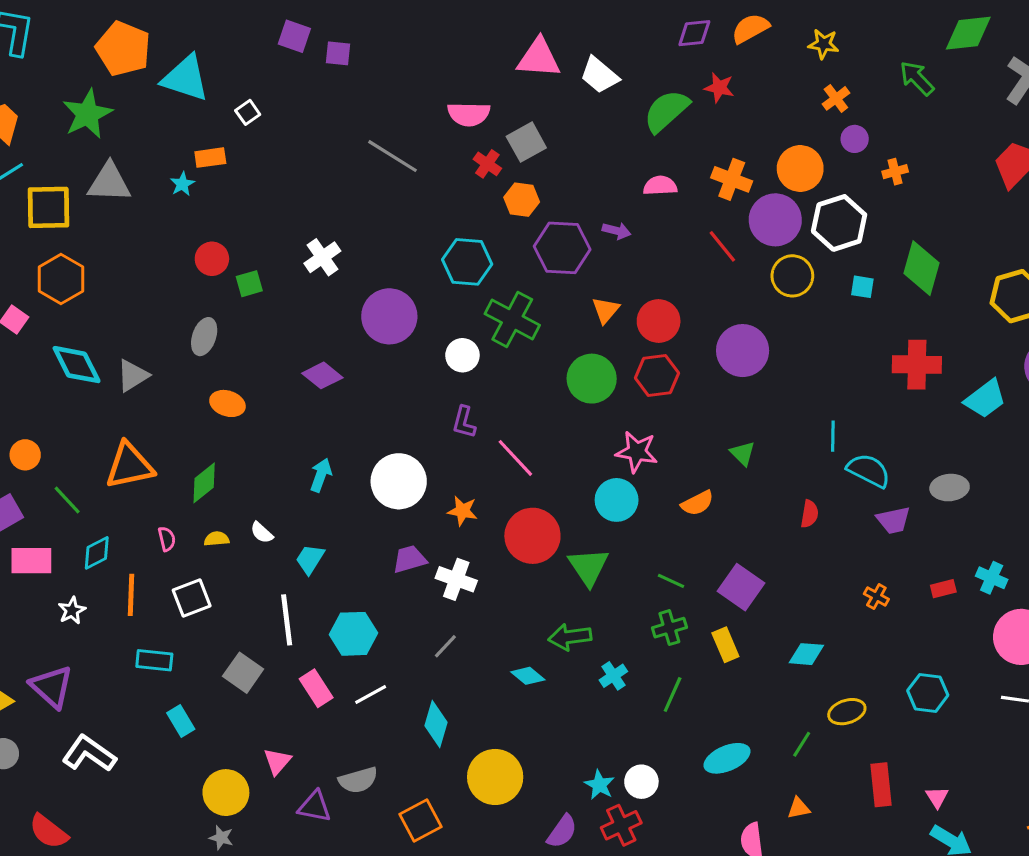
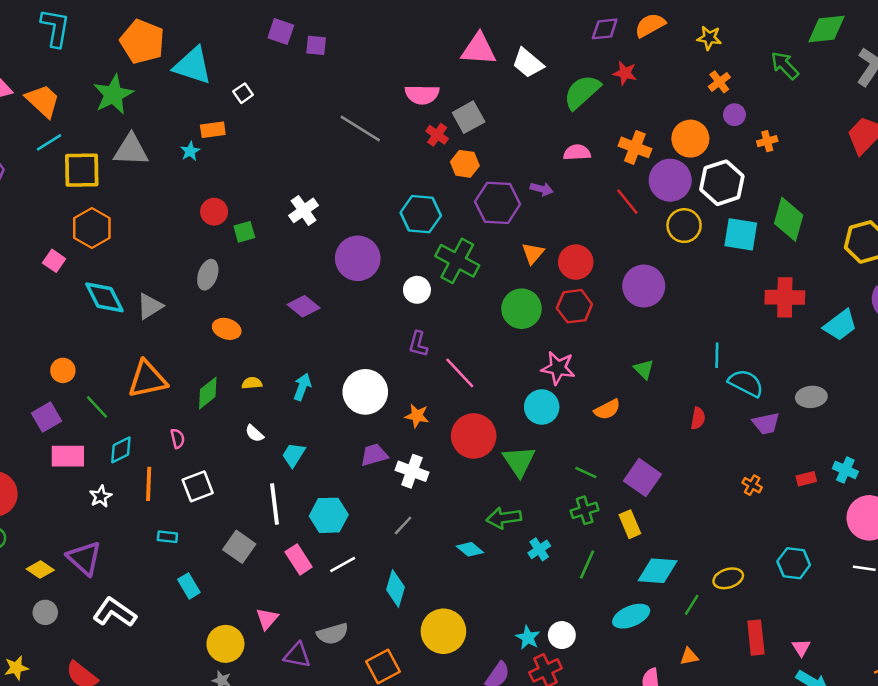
cyan square: (862, 287) -> (741, 234), size x1.8
yellow semicircle: (217, 539) -> (252, 383), moved
cyan diamond: (806, 654) -> (658, 571), moved, size x1.4
cyan rectangle: (154, 660) -> (167, 537), size x0.7

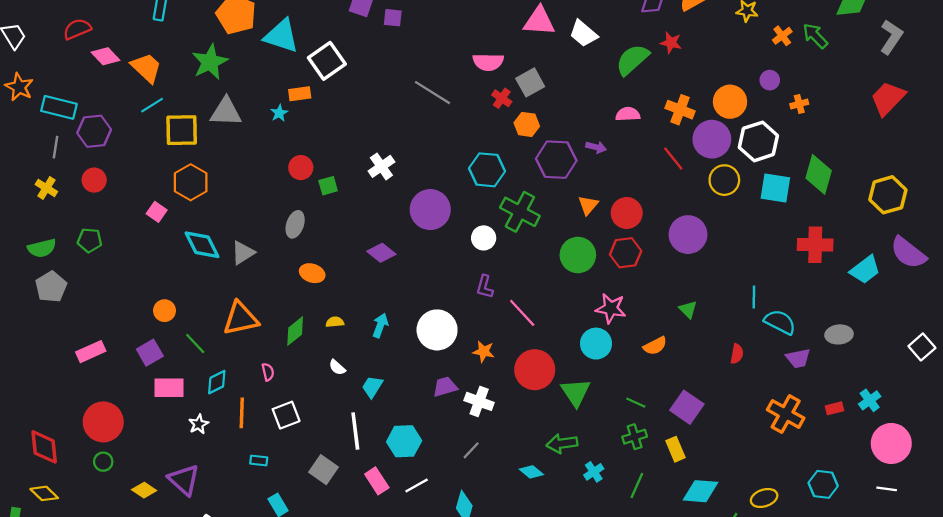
orange cross: (719, 82) -> (782, 36), moved
white square: (243, 93) -> (327, 61), size x2.0
cyan cross: (845, 470) -> (870, 400), turned 30
orange cross: (752, 485) -> (786, 414), size x2.0

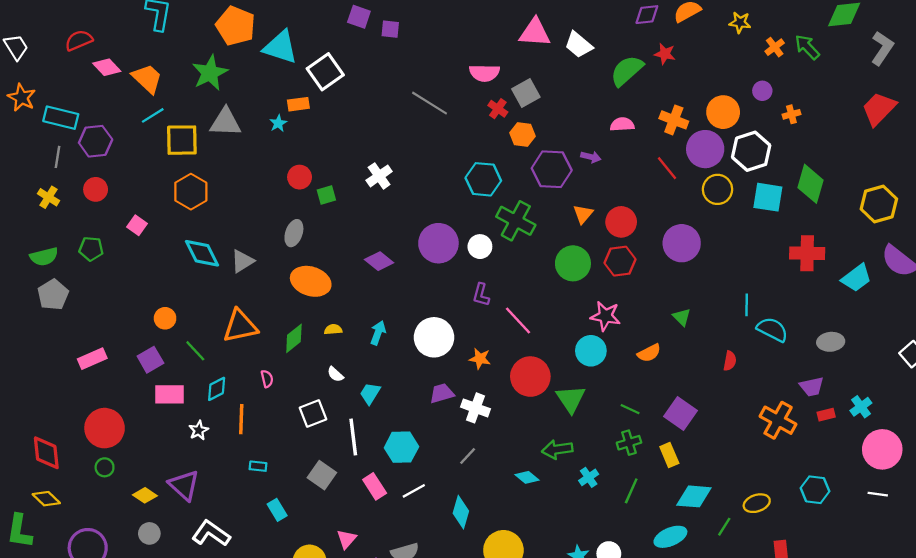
purple circle: (430, 210) -> (438, 243), moved
pink square: (157, 212) -> (137, 225), moved
orange ellipse: (312, 273) -> (311, 281), size x1.6
purple trapezoid: (798, 358) -> (812, 387), moved
white square: (286, 415) -> (313, 414), moved

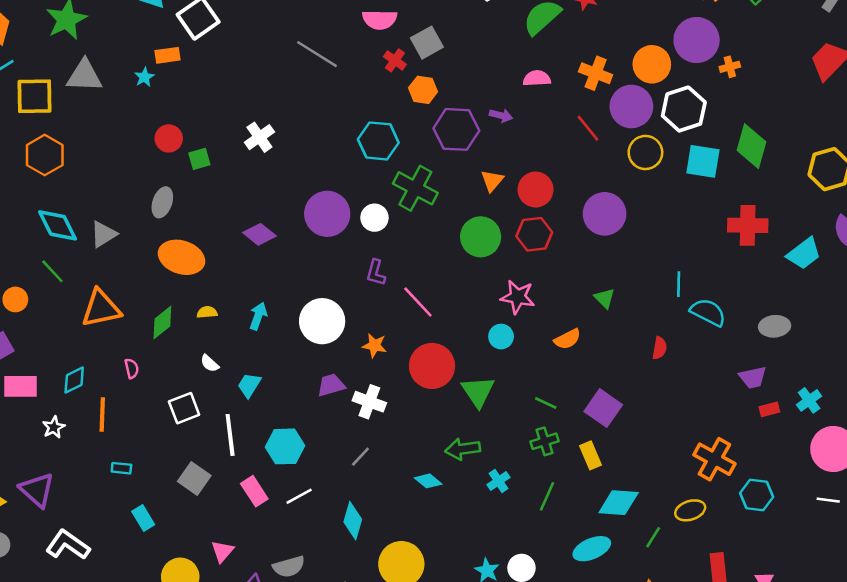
purple circle: (762, 91) -> (697, 40), size x2.0
green line: (195, 351) -> (52, 271), moved
cyan circle: (591, 351) -> (501, 337), size x0.7
orange cross: (778, 420) -> (714, 459), moved

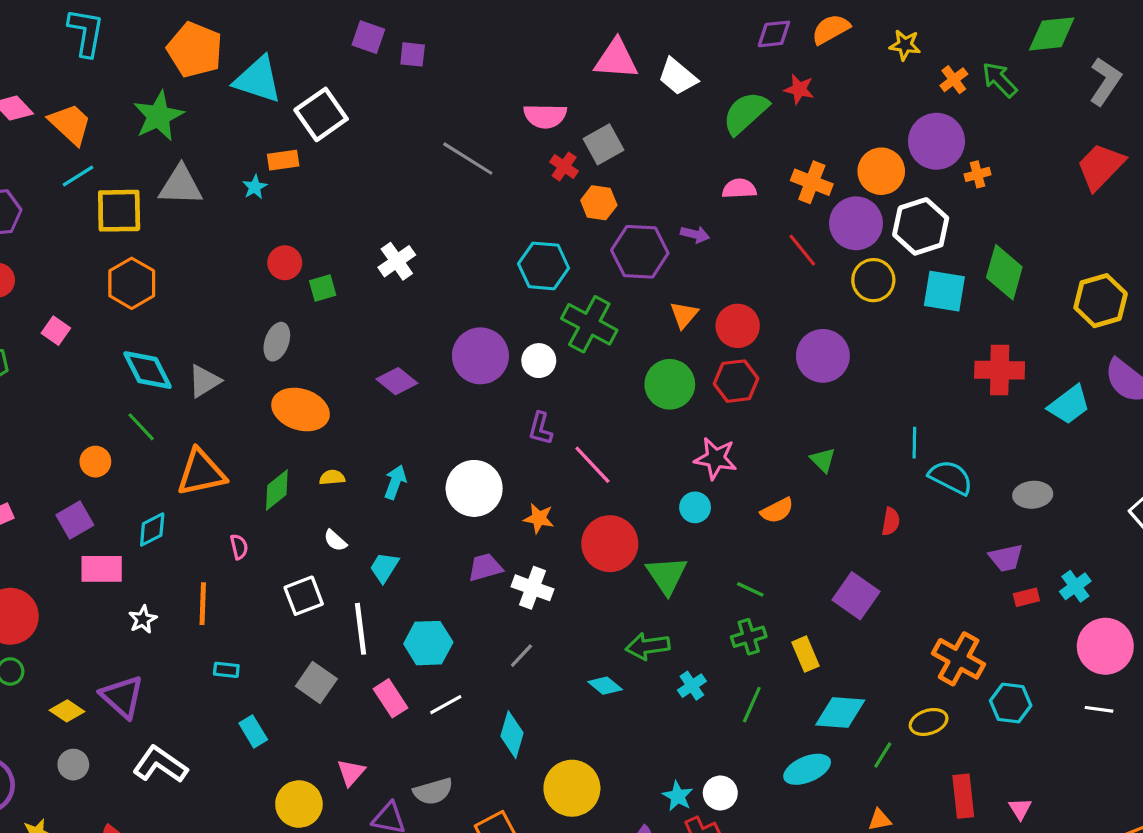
cyan diamond: (74, 380) -> (152, 529), moved
purple square: (603, 408) -> (856, 596), moved

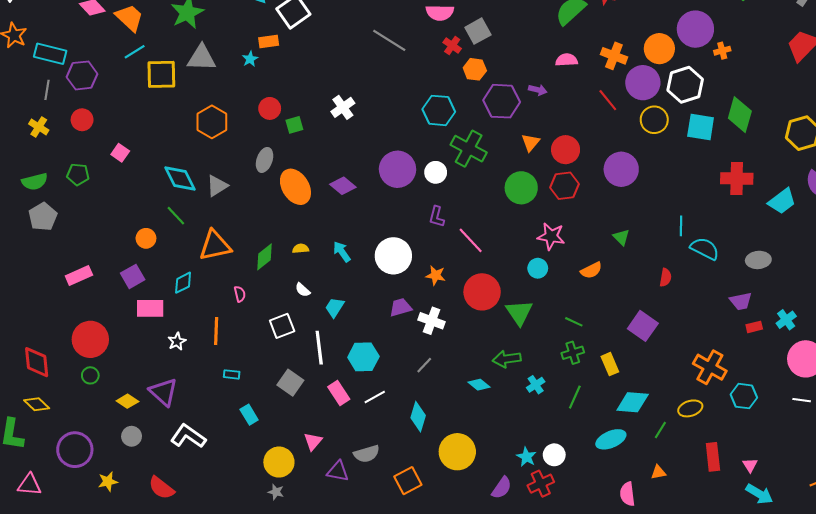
orange hexagon: (132, 283) -> (212, 122), moved
orange ellipse: (301, 410) -> (295, 187), moved, turned 40
cyan arrow: (395, 482) -> (342, 252), turned -55

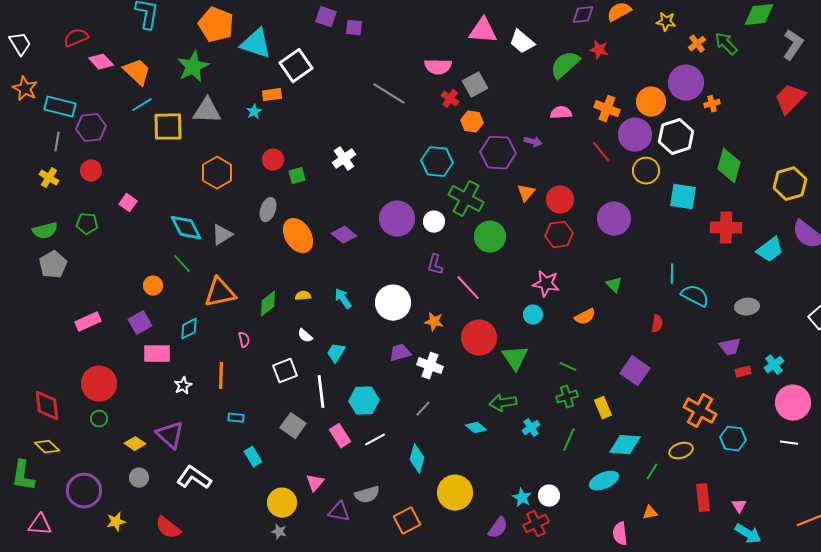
cyan square: (701, 127) -> (683, 197), moved
green circle: (521, 188) -> (490, 237), moved

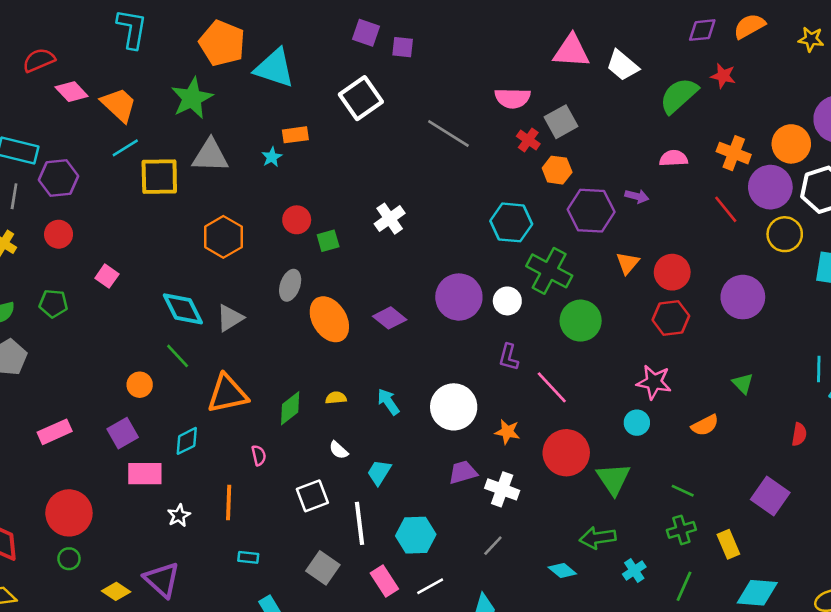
white square: (296, 66) -> (361, 98), moved

